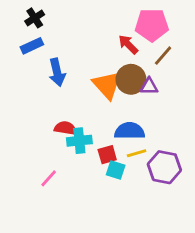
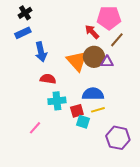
red semicircle: (65, 128) -> (48, 79), moved
purple hexagon: (164, 167) -> (118, 138), moved

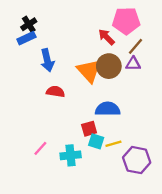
black cross: (25, 13) -> (29, 24), moved
purple triangle: (107, 62) -> (133, 64), moved
cyan cross: (57, 101) -> (71, 155), moved
yellow line: (98, 110) -> (113, 144), moved

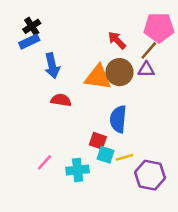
pink pentagon: (126, 21) -> (159, 28), moved
orange triangle: (89, 71) -> (98, 77), turned -40
blue semicircle: (108, 109) -> (118, 119), turned -85
red square: (89, 129) -> (98, 141), turned 35

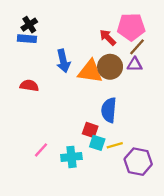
pink pentagon: (159, 28) -> (131, 27), moved
blue rectangle: (29, 42) -> (27, 39), turned 30
blue arrow: (52, 66) -> (63, 61), moved
red semicircle: (61, 100) -> (29, 86), moved

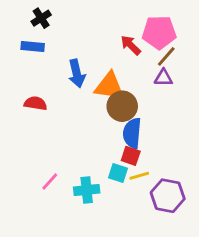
black cross: (29, 25) -> (41, 18), moved
brown circle: (110, 67) -> (122, 106), moved
red square: (90, 130) -> (131, 156), moved

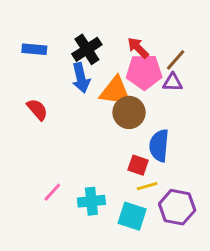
black cross: (41, 18) -> (87, 49), moved, size x1.4
pink pentagon: (159, 32) -> (144, 72), moved
red semicircle: (36, 103) -> (37, 109), turned 40
blue semicircle: (132, 133) -> (159, 146), moved
cyan square: (118, 173) -> (132, 216), moved, size x1.4

